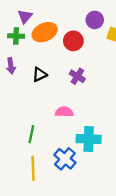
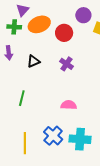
pink semicircle: (64, 112) -> (69, 105), moved
green line: (31, 134) -> (22, 98), moved
cyan cross: (89, 139) -> (80, 139), moved

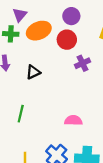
purple circle: (83, 15) -> (71, 16), moved
purple cross: (66, 64) -> (82, 63), moved, turned 32

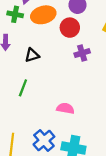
green line: (21, 114) -> (23, 88), moved

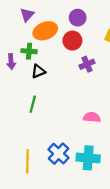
green cross: (15, 14) -> (29, 51), moved
pink semicircle: (65, 108) -> (92, 117), moved

